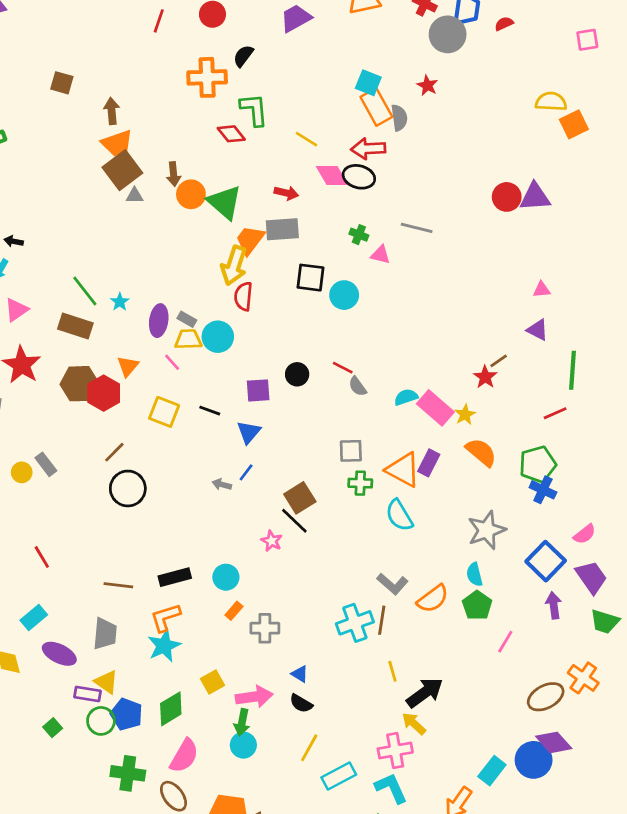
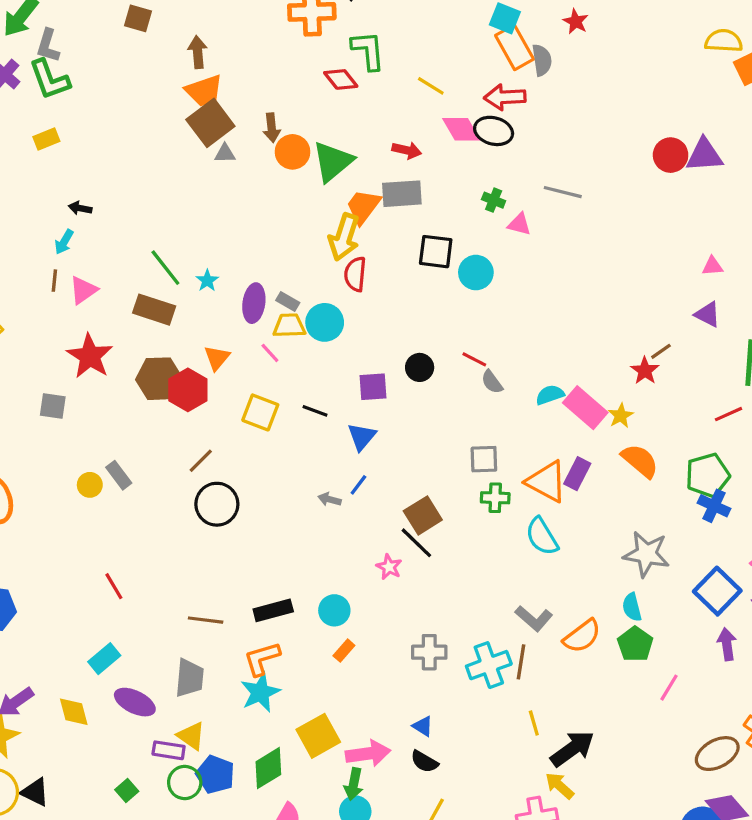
green triangle: (225, 202) -> (333, 162), turned 39
gray star: (487, 530) -> (646, 554), turned 30
gray cross: (265, 628) -> (429, 652), moved
yellow square: (212, 682) -> (318, 736), size x1.5

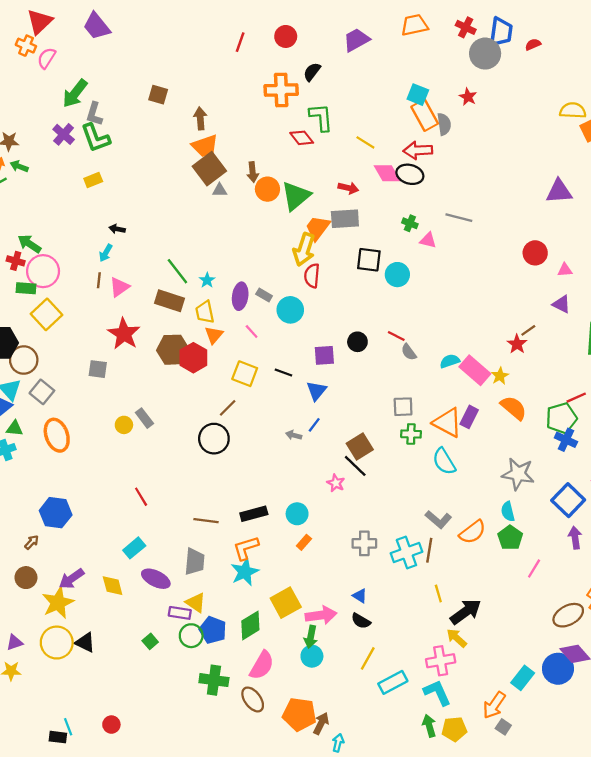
red circle: (671, 155) -> (535, 253), moved
yellow trapezoid: (289, 326) -> (205, 312), moved, turned -100
red line: (728, 414) -> (576, 398), moved
brown line: (201, 461) -> (228, 408), moved

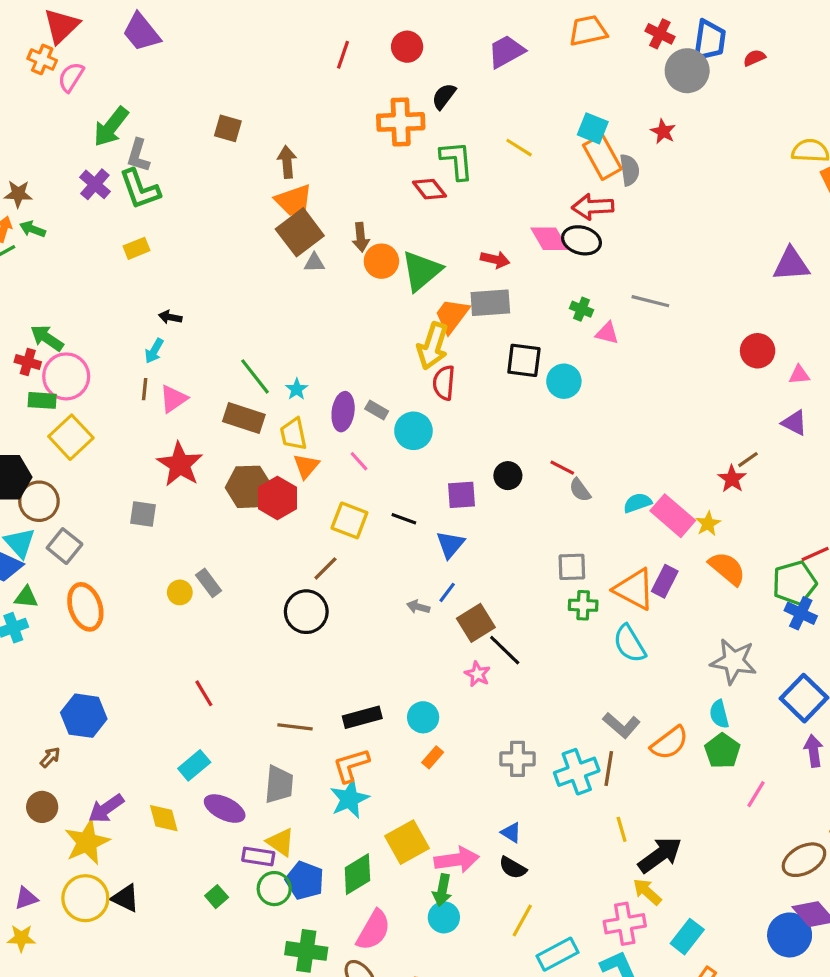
yellow line: (365, 142) -> (519, 148), moved
brown square: (360, 447) -> (476, 623), moved
cyan rectangle: (523, 678) -> (687, 937), moved

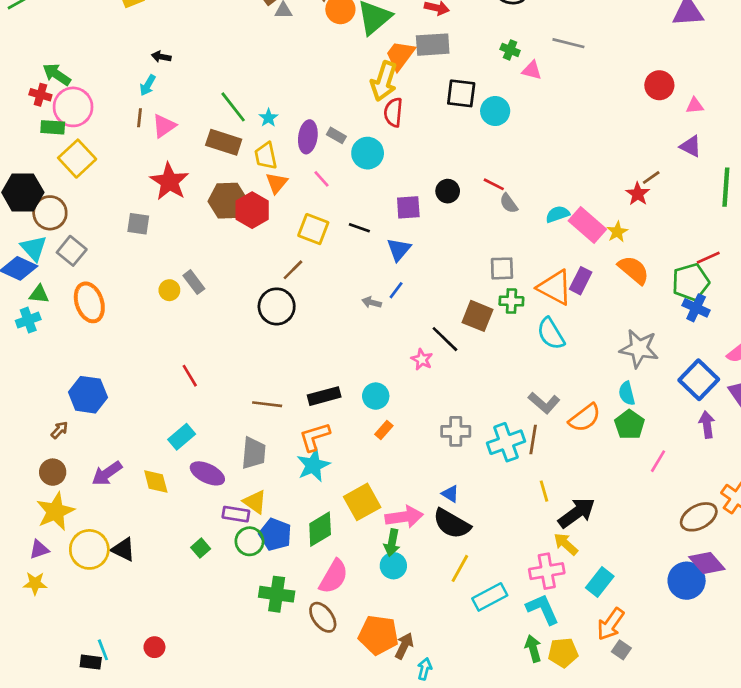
brown square: (476, 623) -> (477, 316), moved, turned -36
yellow star: (87, 842) -> (55, 511), moved
black semicircle: (513, 868) -> (452, 524), size x1.6

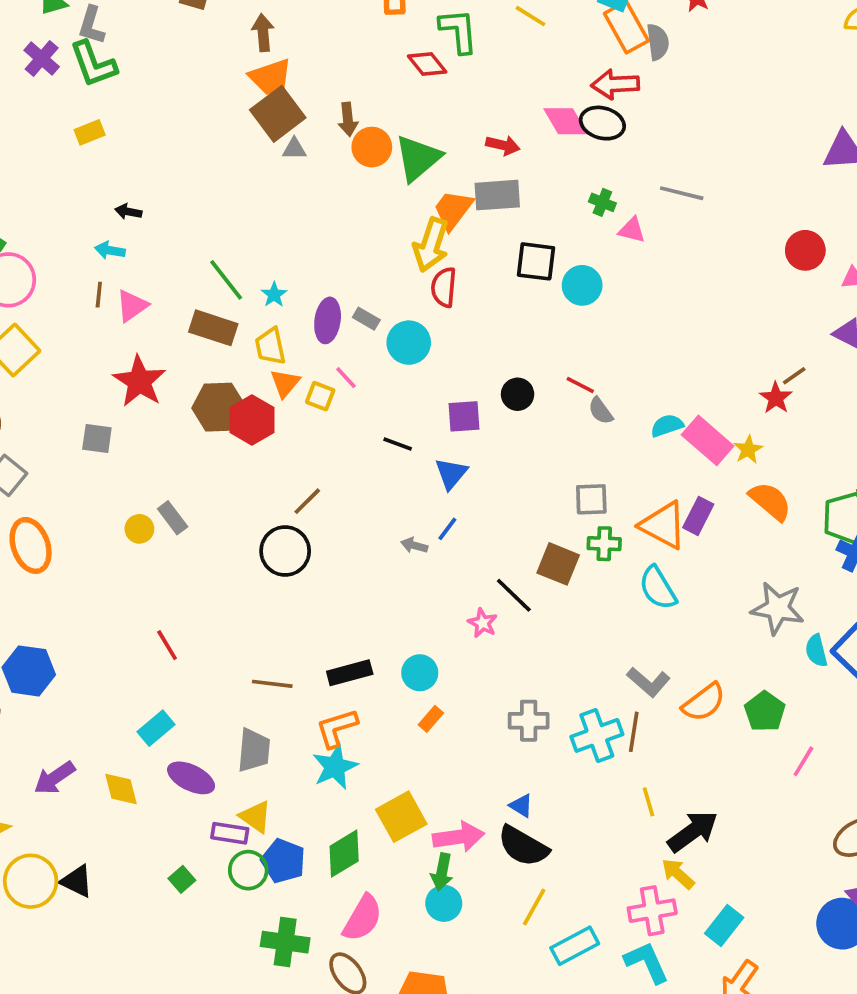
cyan arrow: (148, 85) -> (110, 250), turned 70
yellow square: (313, 229) -> (320, 396), moved, size x0.7
cyan semicircle: (627, 393) -> (816, 651), moved

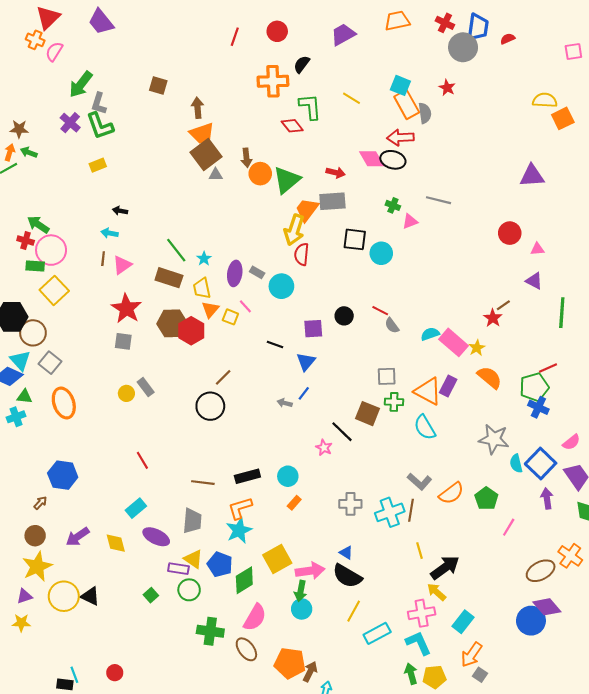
pink triangle: (632, 230) -> (410, 221), turned -35
gray square: (97, 438) -> (123, 341), moved
blue pentagon: (283, 861) -> (220, 564), moved

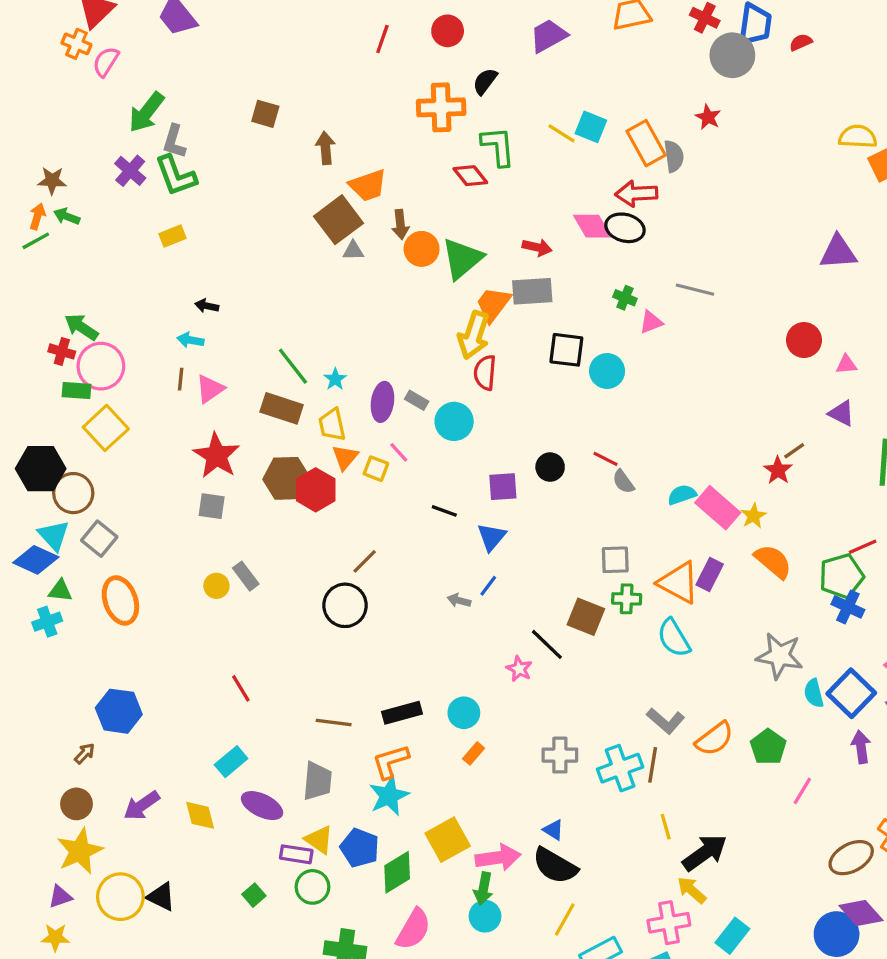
cyan square: (400, 85) -> (591, 127), moved
orange trapezoid: (202, 133) -> (368, 185), moved

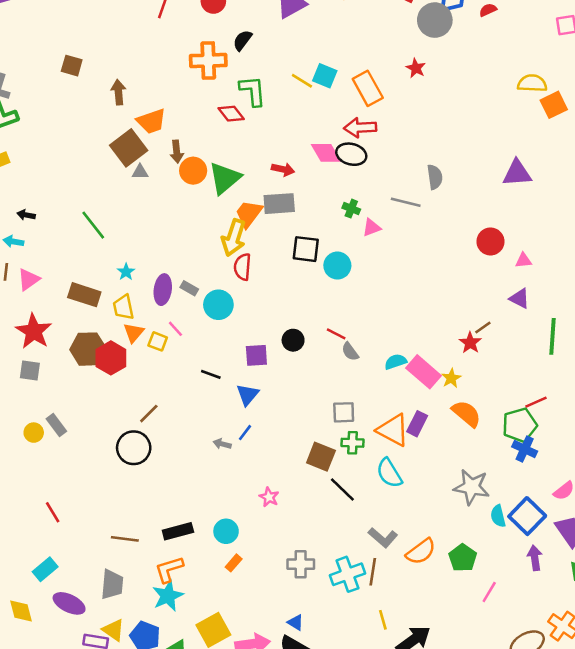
gray semicircle: (674, 156) -> (435, 177), moved
green line: (293, 366) -> (93, 225), moved
black line: (547, 644) -> (342, 490), moved

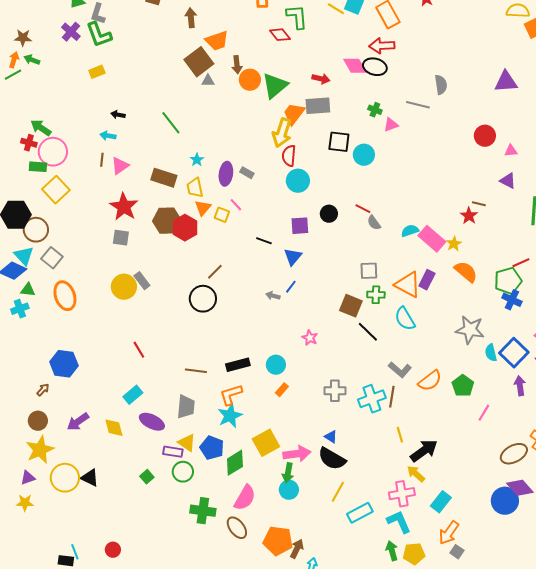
cyan circle: (218, 305) -> (298, 181), moved
brown line: (483, 328) -> (479, 204), turned 48
yellow circle: (34, 433) -> (124, 287), size x1.6

